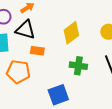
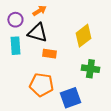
orange pentagon: (18, 72) -> (41, 85), moved

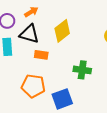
yellow diamond: (83, 36) -> (62, 31), moved

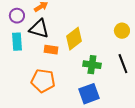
yellow diamond: (62, 31) -> (74, 39), moved
blue square: (62, 99) -> (89, 94), moved

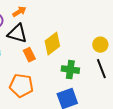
yellow circle: (122, 31) -> (100, 45), moved
orange rectangle: (51, 50) -> (29, 55), turned 56

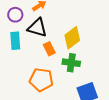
green cross: (70, 70) -> (71, 63), moved

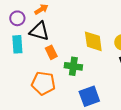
yellow diamond: (72, 38) -> (93, 41), moved, turned -60

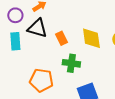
orange rectangle: (51, 52) -> (61, 38), moved

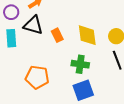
green cross: (71, 63) -> (80, 64), moved

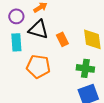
orange pentagon: (37, 77) -> (38, 66), moved

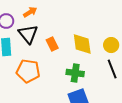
black triangle: (38, 29) -> (28, 34), turned 35

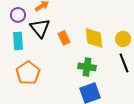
orange pentagon: (28, 71) -> (28, 73), moved, turned 30

